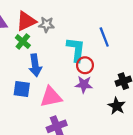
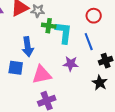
blue line: (104, 37) -> (89, 42), moved
green cross: (23, 42) -> (49, 26), moved, turned -32
red circle: (85, 65) -> (94, 16), moved

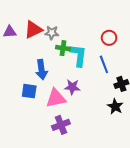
purple star: (71, 64) -> (72, 87), moved

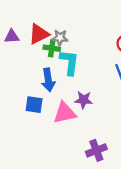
green cross: (63, 48) -> (52, 48), moved
cyan L-shape: (78, 55) -> (69, 62), moved
purple cross: (61, 125) -> (96, 150), moved

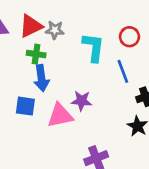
green cross: (52, 48) -> (36, 54), moved
cyan L-shape: (69, 62) -> (93, 47), moved

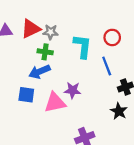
green cross: (36, 54) -> (45, 52), moved
blue arrow: (41, 78) -> (40, 72), turned 75

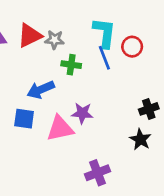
cyan L-shape: (82, 46) -> (104, 33), moved
green cross: (45, 52) -> (71, 65), moved
blue line: (107, 66) -> (104, 58), moved

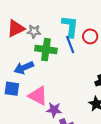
green cross: (71, 65) -> (46, 50), size x1.5
purple star: (82, 113) -> (54, 110), moved
pink triangle: (60, 128) -> (38, 96), turned 40

